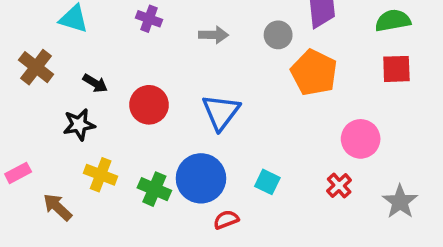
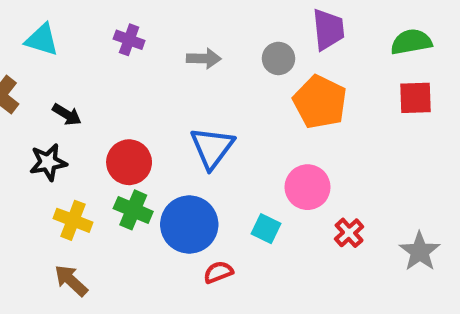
red circle: (149, 105) -> (129, 162), moved
pink circle: (361, 139) -> (308, 187), moved
green cross: (154, 189) -> (133, 210), moved
brown arrow: (58, 207) -> (71, 281), moved

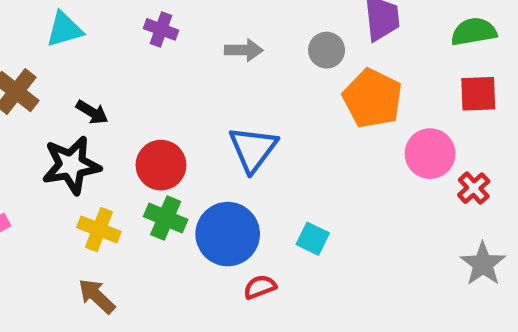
cyan triangle: (42, 40) -> (64, 29), turned -33
black star: (48, 162) -> (71, 165), size x1.4
pink circle: (308, 187) -> (430, 154), moved
red cross: (349, 233) -> (474, 188), moved

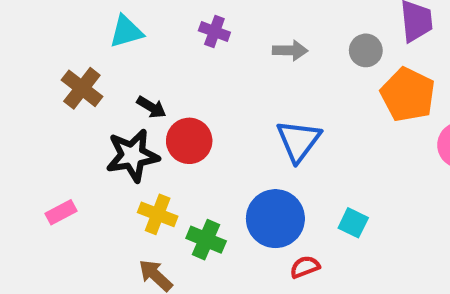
red circle: (161, 165) -> (189, 141), moved
green cross: (166, 218) -> (206, 240), moved

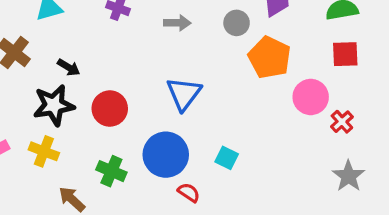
red circle: (189, 141) -> (110, 109), moved
yellow cross: (158, 214) -> (44, 151), moved
red semicircle: (305, 267) -> (189, 193), turned 55

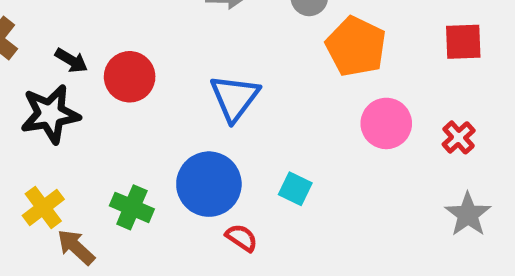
pink circle: (311, 97) -> (386, 123), moved
red circle: (110, 109) -> (130, 77), moved
yellow cross: (44, 151) -> (43, 207), moved, turned 32

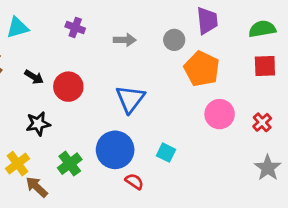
black star: (50, 114) -> (38, 124), moved, size x0.7
green cross: (132, 207) -> (70, 164), turned 30

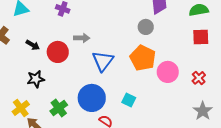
gray arrow: (125, 40) -> (82, 38), moved
gray circle: (174, 40) -> (146, 27), moved
orange pentagon: (202, 69) -> (143, 58), moved

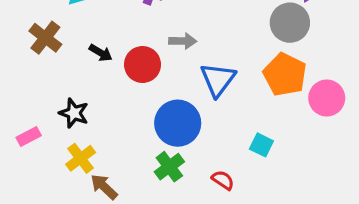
gray circle: (146, 27) -> (290, 23), size x1.5
black star: (36, 79) -> (74, 113), moved, turned 30
blue circle: (92, 98) -> (178, 123), moved
green cross: (59, 108) -> (169, 167), moved

